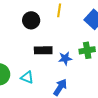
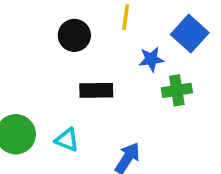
blue star: (65, 58) -> (151, 59), moved

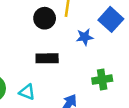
black circle: (74, 35) -> (45, 18), moved
green cross: (177, 90) -> (102, 80), moved

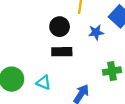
black circle: (45, 18) -> (60, 27), moved

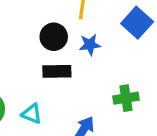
blue star: (96, 32) -> (90, 45), moved

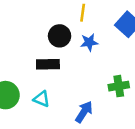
black rectangle: (57, 71) -> (48, 64), moved

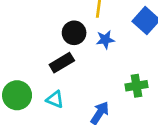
black rectangle: (48, 64) -> (62, 63), turned -30

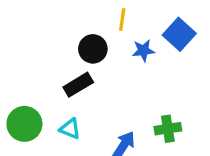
blue star: (105, 40) -> (143, 51), moved
green cross: (137, 86) -> (168, 129), moved

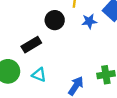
black rectangle: (78, 85) -> (31, 45), moved

